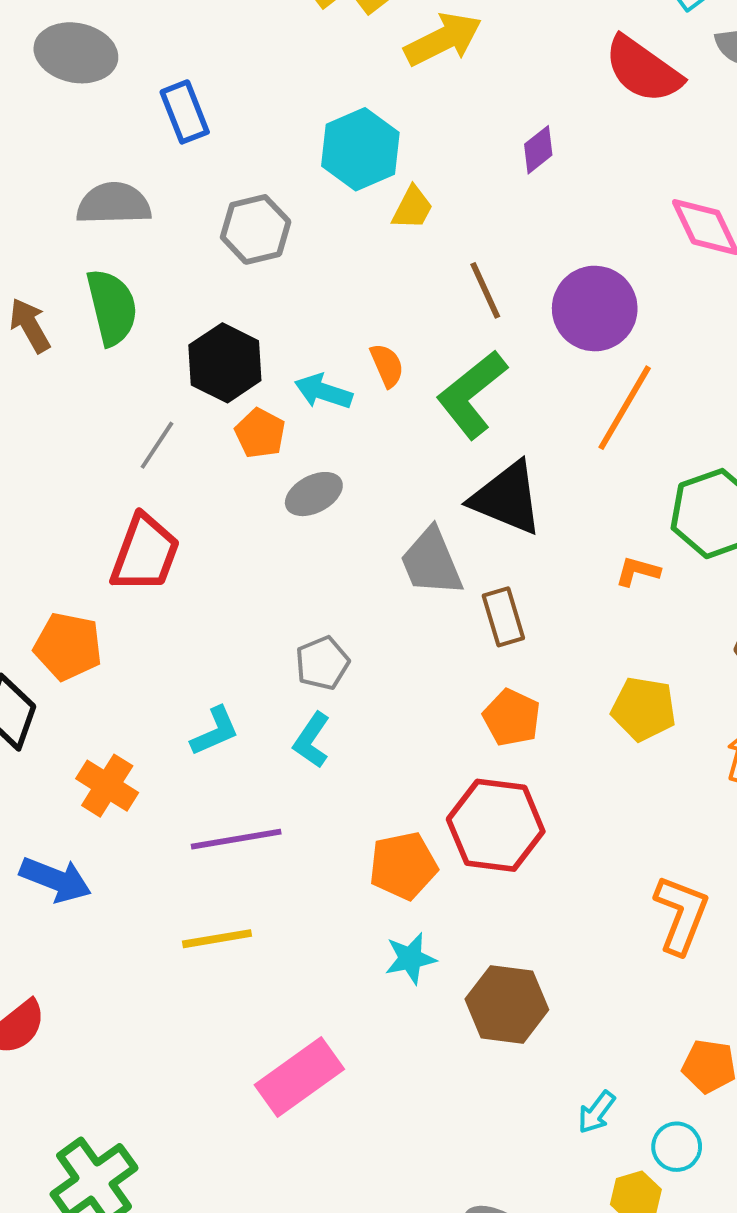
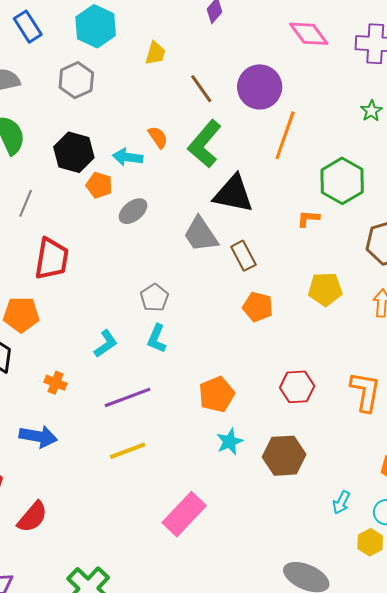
cyan hexagon: (360, 149) -> (96, 26), moved
gray line: (157, 445) -> (26, 203), moved
orange cross: (107, 786) -> (55, 383), size x0.7
red hexagon: (496, 825) -> (297, 387), moved, size x0.7

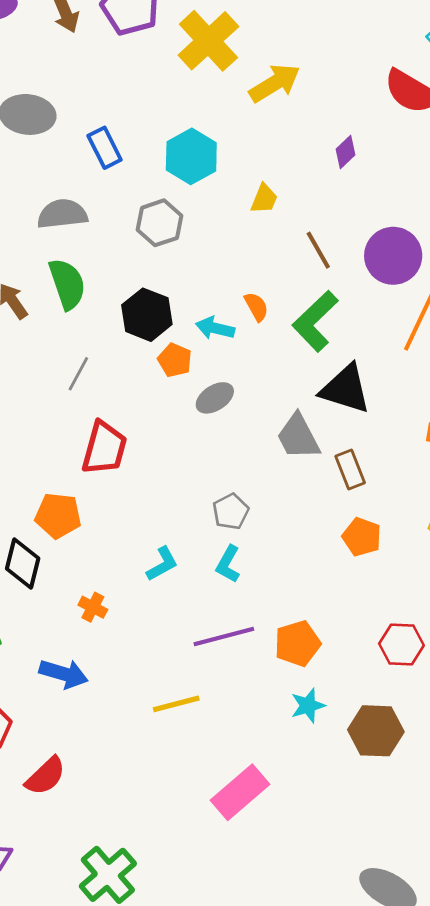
purple line: (128, 397) -> (224, 636), moved

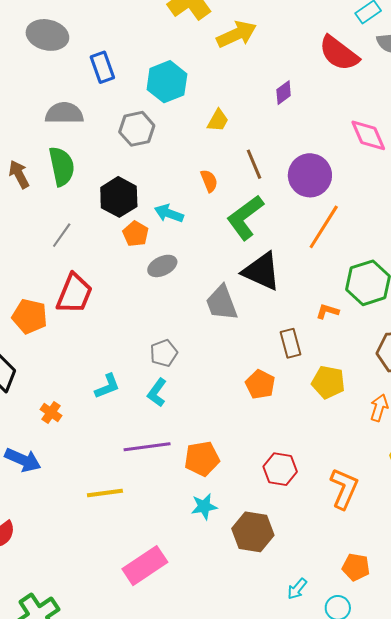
orange semicircle: (256, 307) -> (209, 181), moved
brown rectangle: (350, 469) -> (290, 343), moved
orange pentagon: (58, 516) -> (30, 316), moved

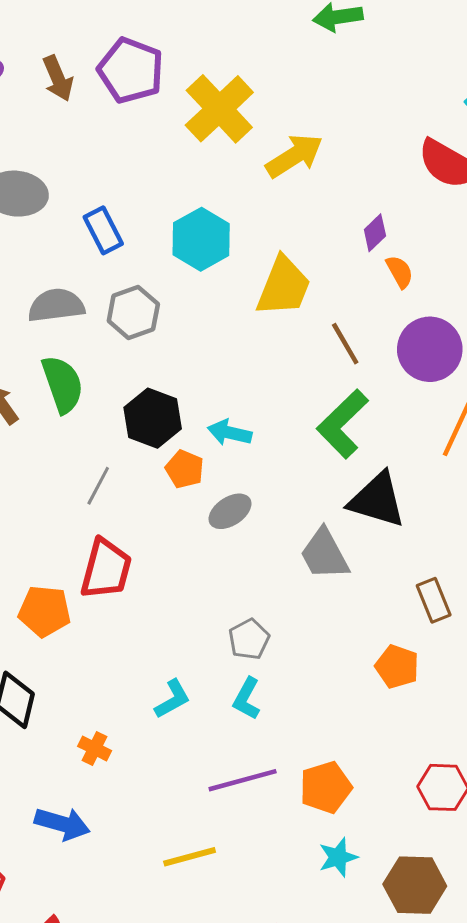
yellow trapezoid: (218, 120) -> (284, 286), size x1.8
gray hexagon: (137, 129) -> (133, 312), moved
orange semicircle: (209, 181) -> (400, 272), moved
gray line: (62, 235) -> (98, 486), moved

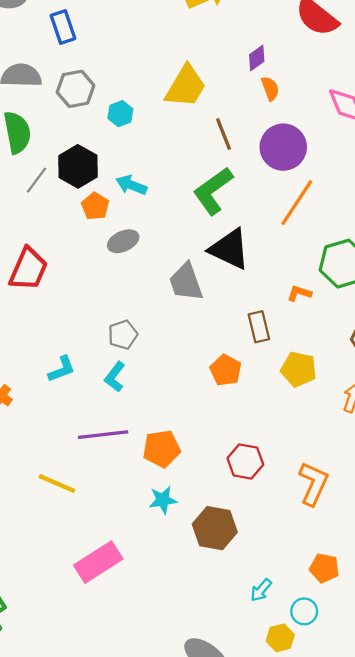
cyan hexagon: (201, 239) -> (120, 114), moved, size x0.6
gray line: (98, 486) -> (36, 180), moved
yellow line: (190, 857) -> (57, 484), turned 30

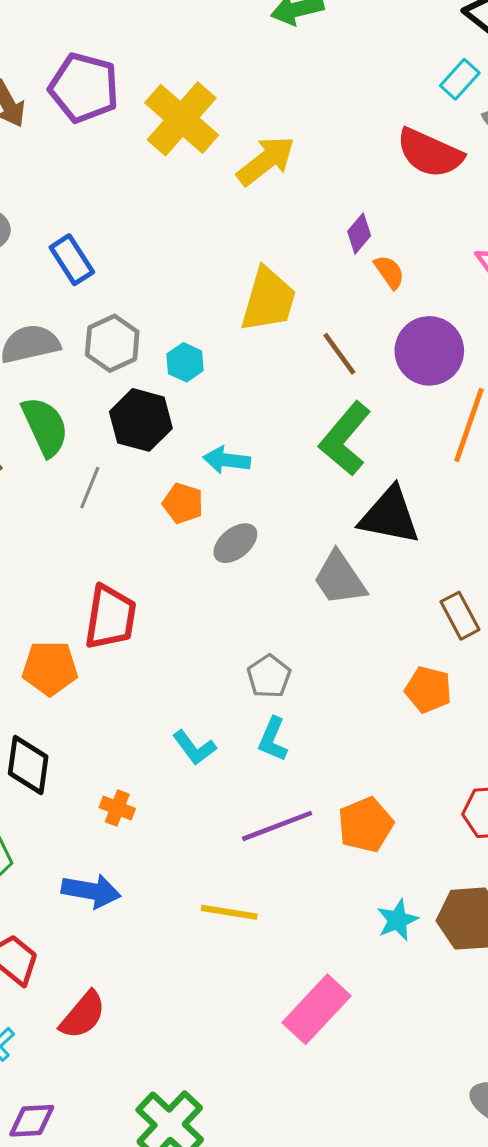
black hexagon: (78, 166) -> (141, 420), moved
cyan L-shape: (62, 369) -> (194, 748), turned 88
cyan star: (163, 500) -> (397, 920), moved

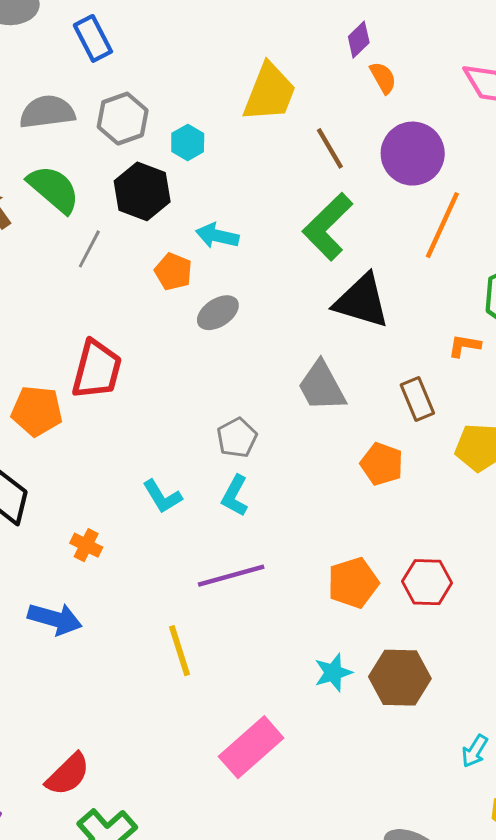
green semicircle: (45, 427) -> (54, 189), turned -30
gray trapezoid: (340, 578) -> (322, 386), moved
orange pentagon: (366, 825) -> (353, 583), moved
yellow line: (229, 912) -> (179, 651), turned 58
red semicircle: (83, 1015) -> (68, 774), moved

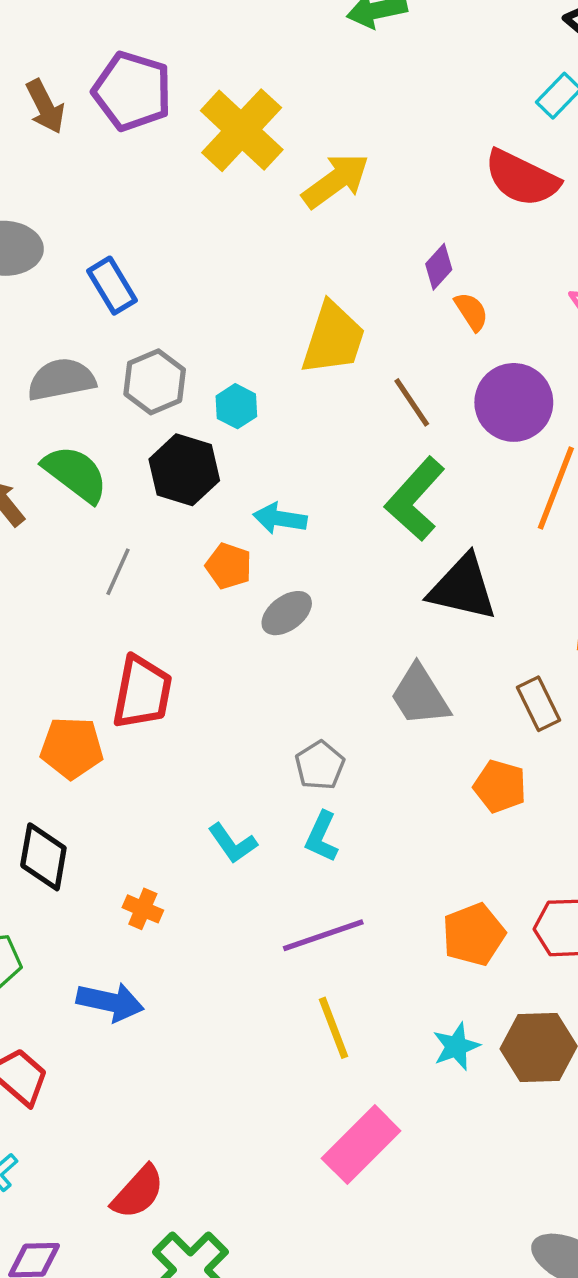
gray line: (89, 249) -> (118, 572), moved
yellow line: (179, 651) -> (333, 1028), moved

